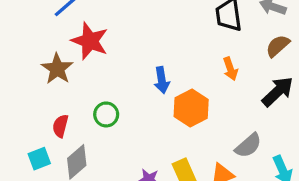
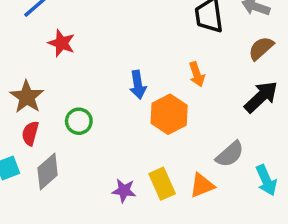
red star: (90, 41) -> (61, 43), size x0.7
brown star: (57, 69) -> (27, 97), moved
orange arrow: (230, 69) -> (197, 74), moved

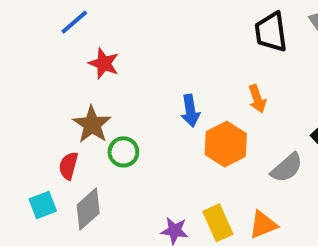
brown star: (27, 97) -> (92, 124), moved
gray semicircle: (230, 154) -> (287, 168), moved

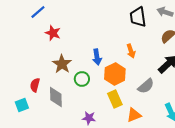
brown star: (92, 124) -> (62, 64), moved
green circle: (123, 152) -> (82, 79), moved
gray diamond: (88, 209) -> (56, 97), moved, turned -50
yellow rectangle: (218, 223) -> (115, 99), moved

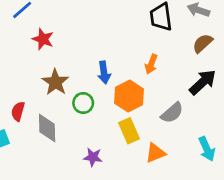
orange arrow: (131, 51) -> (151, 64), turned 40

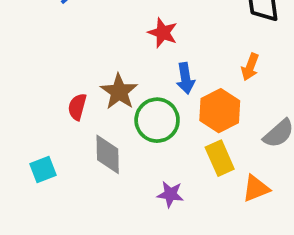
red star: (43, 39) -> (163, 33), moved
green circle: (83, 103) -> (157, 120), size x1.5
red semicircle: (18, 111) -> (77, 107), moved

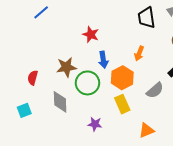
brown star: (119, 92) -> (66, 67), turned 30
red semicircle: (77, 107) -> (33, 78), moved
orange triangle: (256, 189) -> (146, 130), moved

